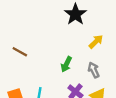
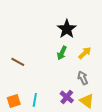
green arrow: (66, 64) -> (62, 53), moved

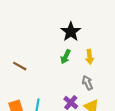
yellow arrow: (85, 53) -> (90, 57), turned 128

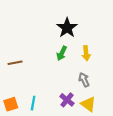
brown line: (20, 66) -> (15, 63), turned -40

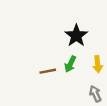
brown line: (15, 63) -> (48, 71), moved

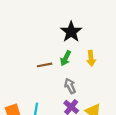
gray arrow: (95, 94) -> (70, 86), moved

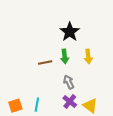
green arrow: (66, 58) -> (65, 56), turned -32

